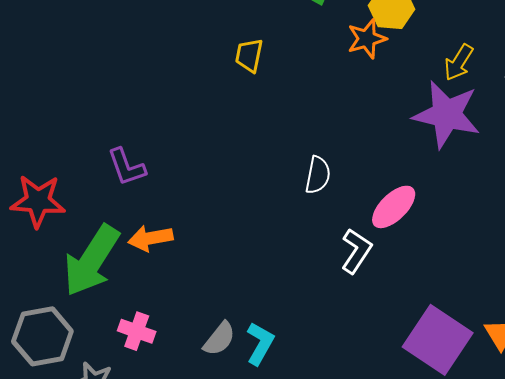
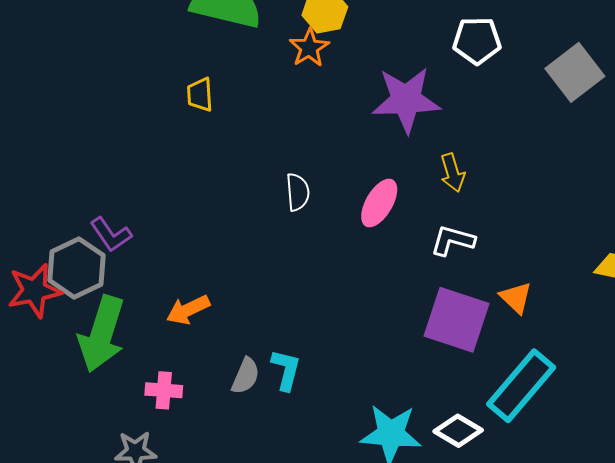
yellow arrow: (459, 62) -> (452, 173), moved, turned -33
orange arrow: (150, 238) -> (188, 310), moved
white L-shape: (356, 251) -> (453, 240), moved, turned -93
gray hexagon: (42, 336) -> (76, 268), moved

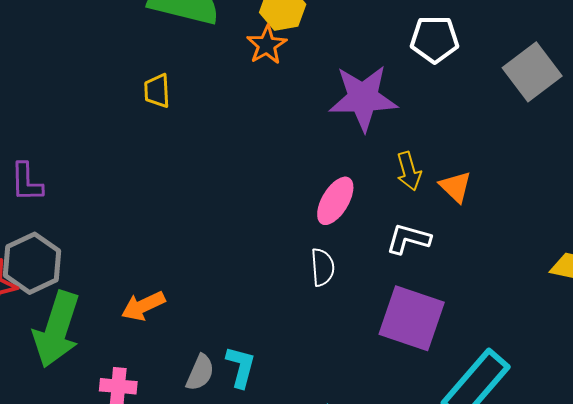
white semicircle: (298, 192) -> (323, 267), moved
purple L-shape: (111, 234) -> (27, 182), moved, turned 33
orange triangle: (516, 298) -> (455, 187), moved

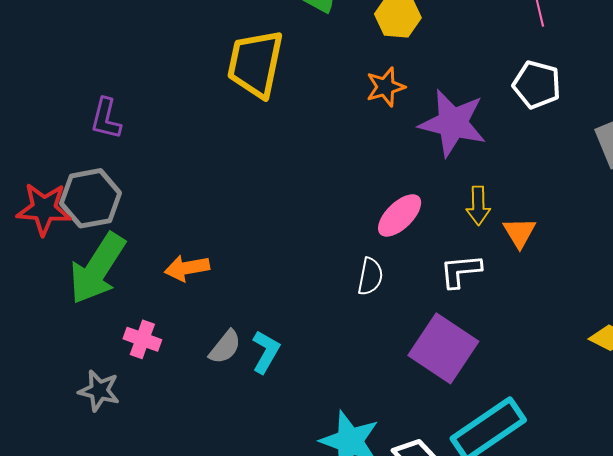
orange star: (267, 45) -> (385, 87), moved
yellow trapezoid: (157, 91) -> (255, 64), size x2.0
white L-shape: (408, 239) -> (461, 271), turned -36

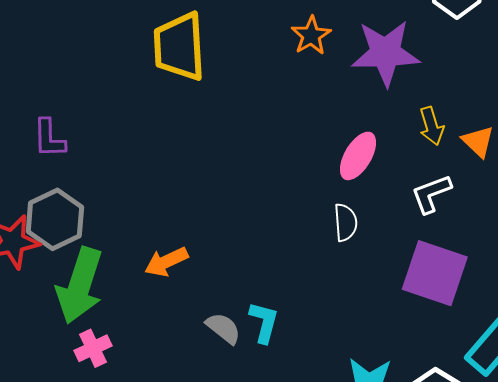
pink cross: (142, 339) -> (93, 348), moved, turned -30
gray semicircle: (225, 347) -> (223, 328), turned -75

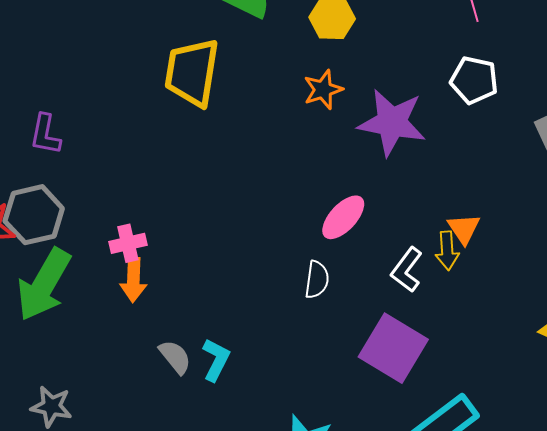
yellow arrow: (431, 126) -> (447, 251), moved
white L-shape: (431, 194) -> (407, 270), turned -45
orange arrow: (166, 262) -> (133, 280), turned -75
pink cross: (93, 348) -> (128, 243), moved

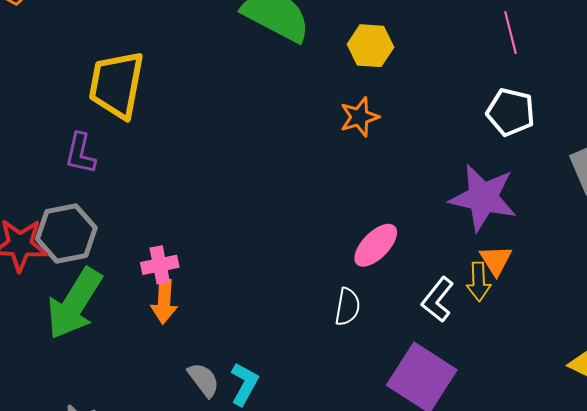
yellow trapezoid: (192, 72) -> (116, 85), moved
purple star: (392, 122) -> (483, 198), moved

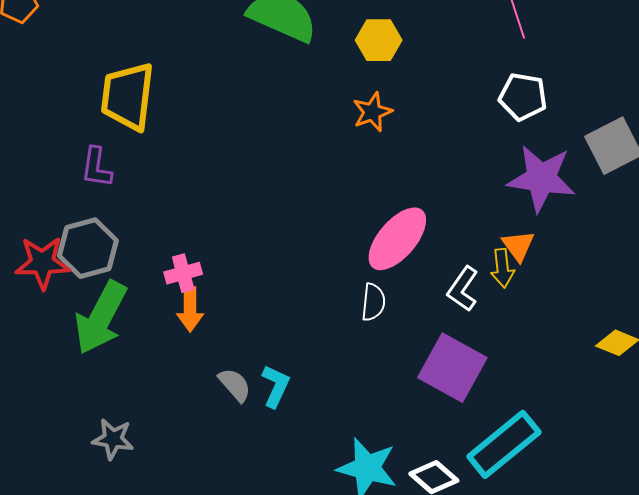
purple star: (483, 198) -> (541, 178), moved
pink ellipse: (376, 245) -> (397, 239), size x1.4

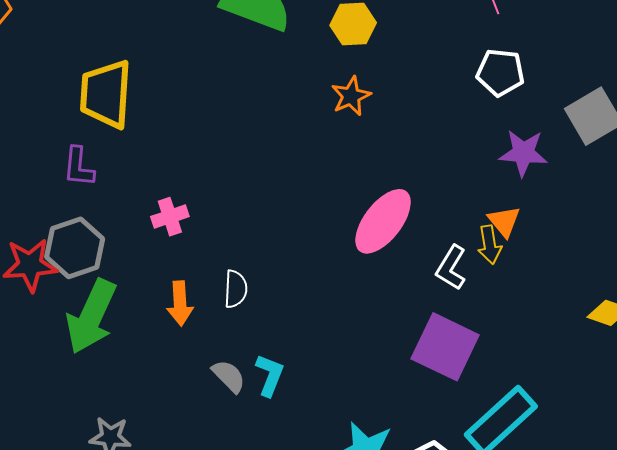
purple star: (541, 178) -> (523, 153), size x0.7
pink cross: (183, 273) -> (170, 217), moved
white semicircle: (373, 302) -> (236, 289), moved

